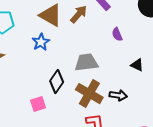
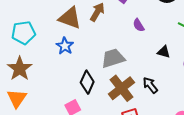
brown cross: (89, 94) -> (121, 88), turned 32
black arrow: (118, 95) -> (150, 85), turned -126

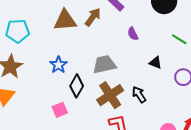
brown triangle: (70, 18) -> (65, 20), turned -30
blue star: (65, 46) -> (58, 65), moved

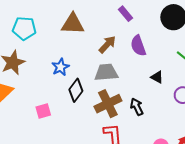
brown arrow: (93, 17) -> (107, 44), moved
purple semicircle: (133, 34) -> (138, 46), size x1.5
pink square: (60, 110) -> (43, 111), moved

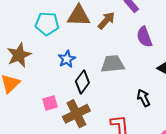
cyan pentagon: (24, 28) -> (47, 24), moved
brown arrow: (107, 44) -> (106, 20), moved
brown cross: (108, 104) -> (76, 114), moved

